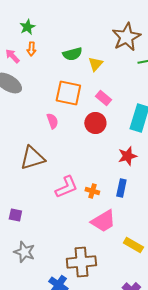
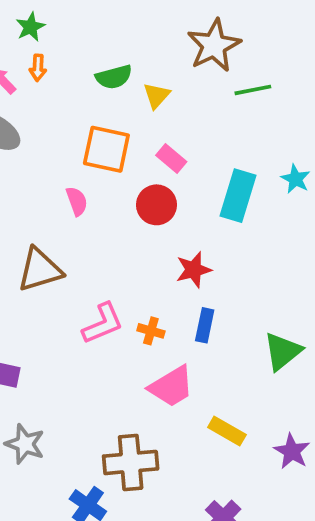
red star: (127, 156) -> (194, 270), moved

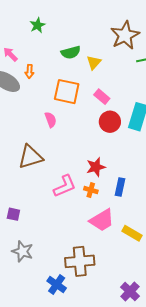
green star: (30, 27) -> (38, 25), moved
orange arrow: (38, 68) -> (29, 71), moved
red circle: (156, 205) -> (110, 122), moved
red star: (194, 270) -> (96, 167), moved
yellow rectangle: (227, 431) -> (132, 233), moved

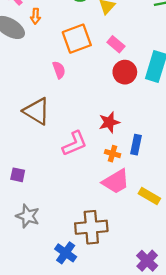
orange square: (67, 92) -> (77, 39), turned -32
brown triangle: (31, 157) -> (37, 111), turned 48
orange cross: (91, 190) -> (113, 154), moved

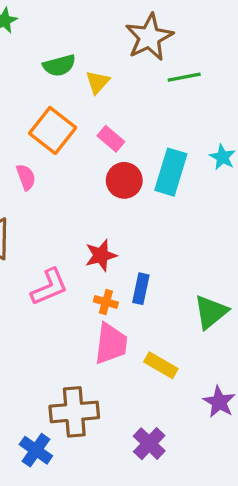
orange square: (77, 39) -> (53, 130), turned -32
pink trapezoid: (116, 181) -> (111, 344), turned -52
purple cross: (147, 261) -> (149, 444), moved

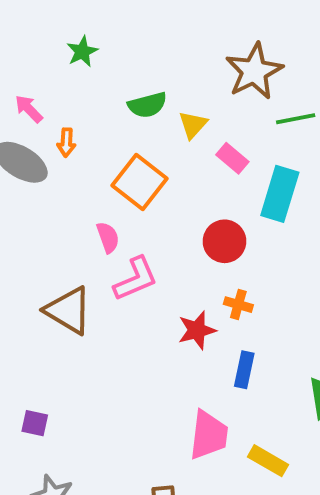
pink rectangle: (111, 139) -> (232, 158), moved
cyan rectangle: (171, 172) -> (280, 194), moved
pink L-shape: (49, 287) -> (136, 279), moved
orange cross: (106, 302) -> (238, 305), moved

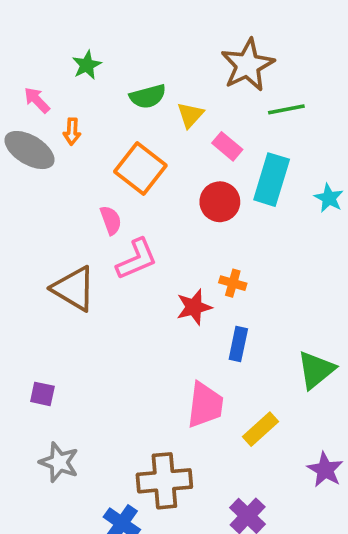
green star: (82, 52) -> (87, 65), moved
red circle: (224, 241) -> (220, 202), moved
yellow rectangle: (268, 461) -> (260, 429), turned -72

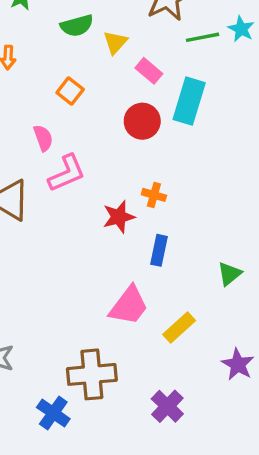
orange square: (140, 168) -> (70, 91), size x0.6
cyan star: (329, 198) -> (241, 29), moved
green triangle: (316, 370) -> (229, 274), size x0.7
pink trapezoid: (205, 405) -> (129, 306), turned 30

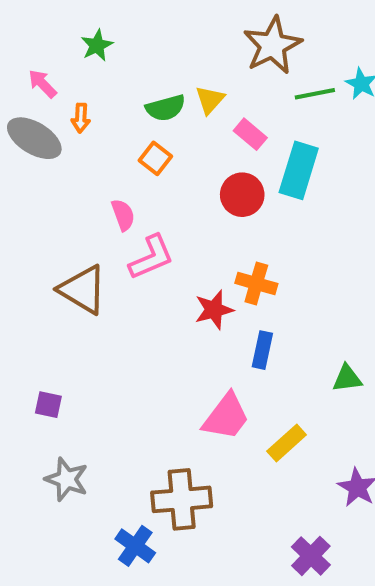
green semicircle: (77, 26) -> (166, 108), moved
orange cross: (154, 195) -> (256, 283), size x1.4
green triangle: (229, 274) -> (347, 378), turned 32
purple cross: (167, 406) -> (311, 556), moved

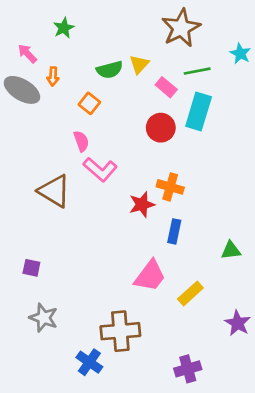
green line: (315, 94) -> (197, 71), moved
orange square: (155, 158) -> (89, 103), moved
pink L-shape: (151, 257) -> (100, 169), turned 64
purple cross: (311, 556) -> (188, 369), moved, turned 30

